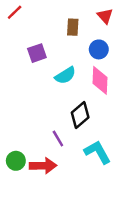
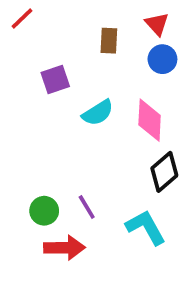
blue circle: (99, 49) -> (162, 59), moved
black diamond: (80, 115) -> (164, 172), moved
green circle: (16, 161) -> (44, 211), moved

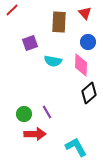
brown rectangle: (109, 41) -> (59, 22), size x1.5
blue circle: (162, 59) -> (88, 42), moved
cyan semicircle: (98, 113) -> (53, 61), turned 42
cyan L-shape: (146, 227) -> (76, 147), moved

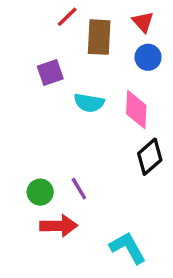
red line: (12, 10) -> (67, 17), moved
blue circle: (88, 42) -> (148, 57), moved

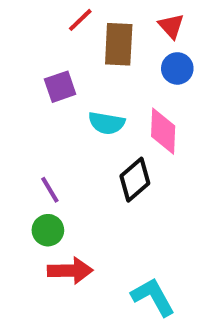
black diamond: (150, 157) -> (135, 180), moved
purple line: (79, 189) -> (50, 190), moved

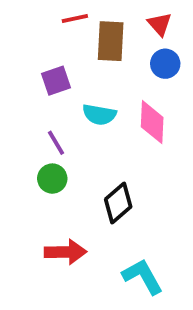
red line: (80, 20) -> (75, 18), turned 32
black diamond: (135, 180) -> (118, 203), moved
purple line: (50, 190) -> (56, 143), moved
green circle: (48, 230) -> (52, 179), moved

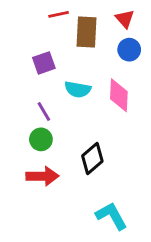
red arrow: (65, 252) -> (42, 176), moved

